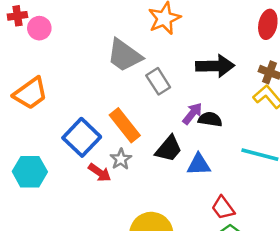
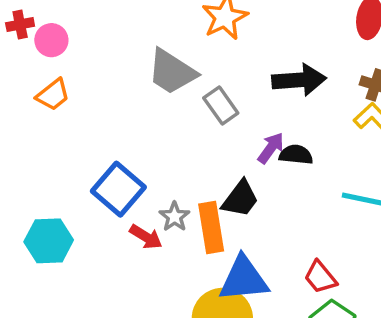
orange trapezoid: (30, 93) -> (53, 95), moved, size x0.7
orange rectangle: (125, 125) -> (211, 228), moved, turned 32
blue triangle: (199, 165) -> (244, 279), moved, size x1.5

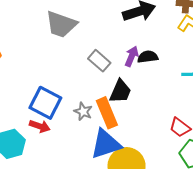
gray rectangle: (221, 106) -> (99, 61), moved
red arrow: (146, 237) -> (40, 126), moved
blue triangle: (244, 279) -> (106, 144), moved

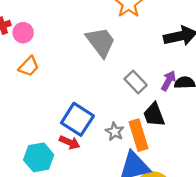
gray trapezoid: (61, 24) -> (101, 42), turned -152
black trapezoid: (120, 91) -> (154, 115), turned 130

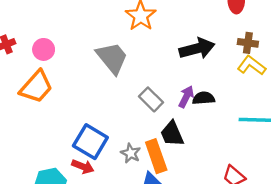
pink circle: (23, 33) -> (44, 49), moved
orange trapezoid: (29, 66) -> (36, 87), size x1.5

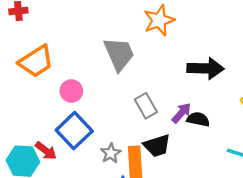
pink circle: (44, 49) -> (71, 91), moved
black trapezoid: (172, 134) -> (157, 146), turned -100
red arrow: (83, 167) -> (46, 151), moved

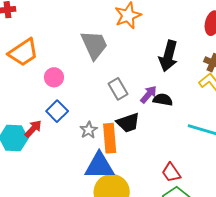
black arrow: (206, 68) -> (168, 56), turned 104
blue square: (74, 131) -> (57, 111), size x0.7
red arrow: (46, 151) -> (33, 129), turned -84

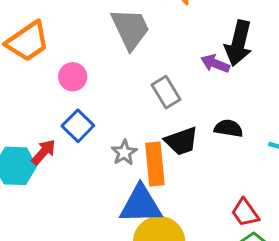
purple arrow: (148, 94) -> (215, 64), moved, turned -108
black semicircle: (163, 100) -> (229, 128), moved

